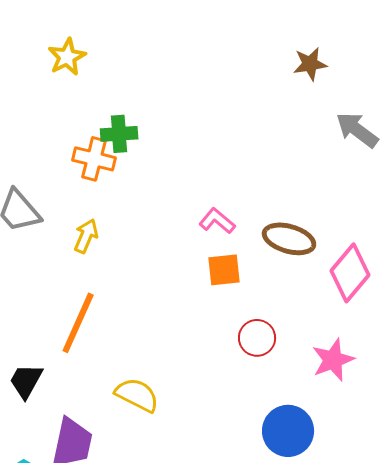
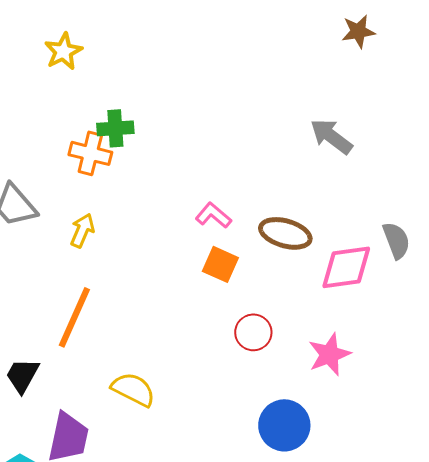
brown star: (310, 64) -> (358, 31), moved
gray arrow: (357, 130) -> (331, 136), moved
orange square: (224, 270) -> (220, 264), turned 30
pink diamond: (350, 273) -> (346, 267), turned 42

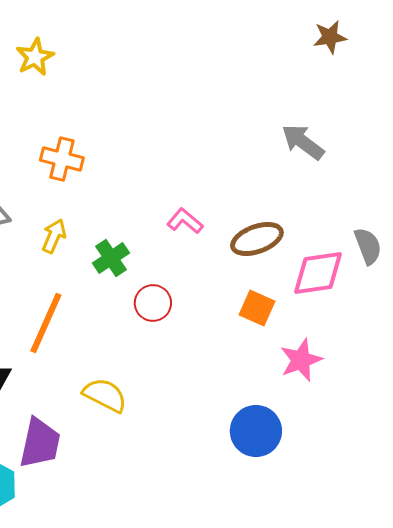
green cross: (115, 128) -> (111, 258), moved, turned -30
brown ellipse: (285, 233) -> (257, 239), turned -36
orange square: (220, 264) -> (257, 308), moved
red circle: (253, 332) -> (153, 303), moved

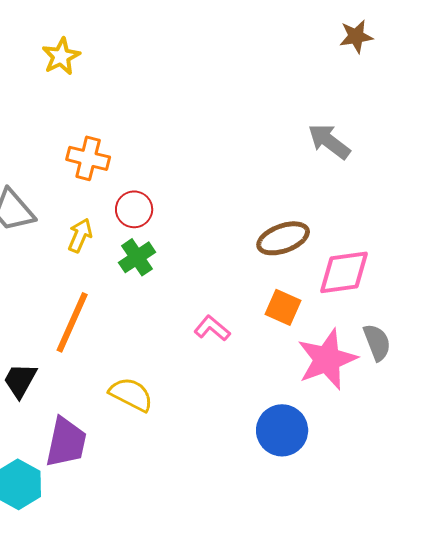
pink L-shape: (185, 221) -> (212, 328), moved
gray semicircle: (368, 246) -> (377, 342), moved
red circle: (153, 303) -> (134, 209), moved
pink star: (301, 360) -> (327, 359), size x1.4

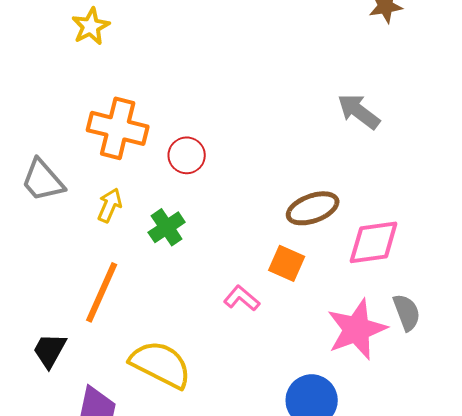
orange cross: (88, 158) -> (118, 128), size x1.4
red circle: (134, 209) -> (187, 155), moved
orange square: (283, 307) -> (287, 263), moved
yellow semicircle: (131, 394) -> (161, 364), size x1.4

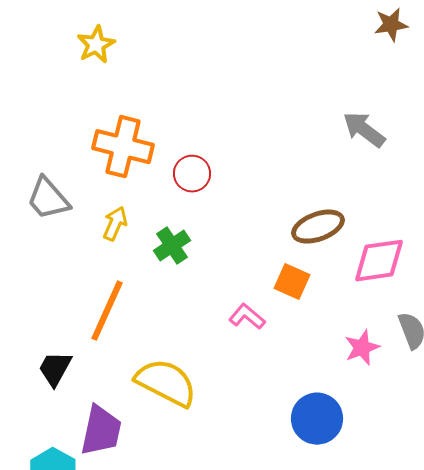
pink star: (357, 329) -> (362, 348), size x0.6

